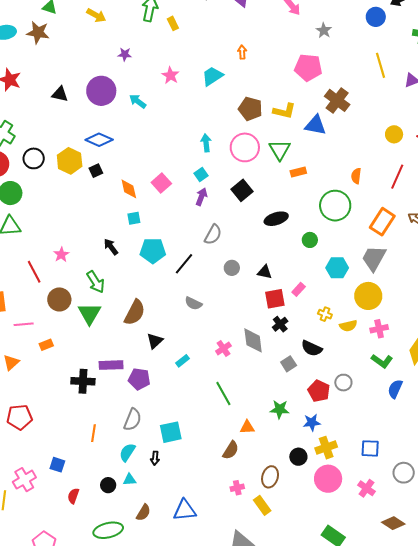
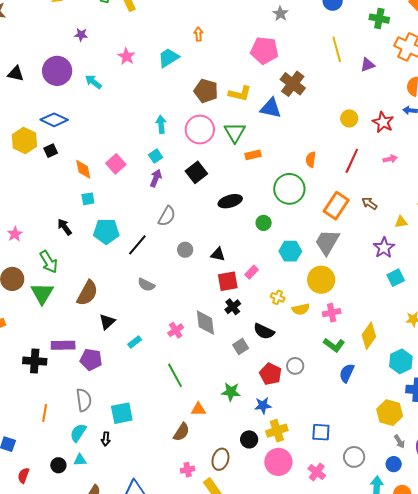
gray semicircle: (133, 420) -> (84, 400), turned -30

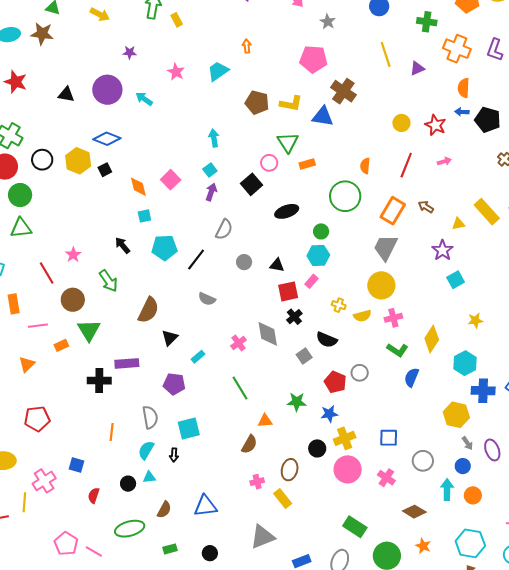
pink circle: (200, 130) -> (269, 163), moved, size x0.6
cyan hexagon: (290, 251) -> (318, 255), moved
green triangle: (42, 293) -> (89, 330), moved
purple pentagon: (91, 360) -> (174, 384), moved

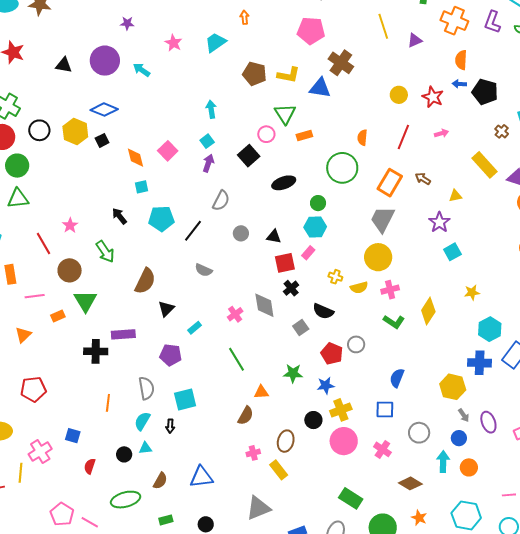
yellow rectangle: (487, 212) -> (484, 165), moved
cyan hexagon: (465, 363) -> (490, 329), moved
blue semicircle: (412, 377) -> (397, 378), moved

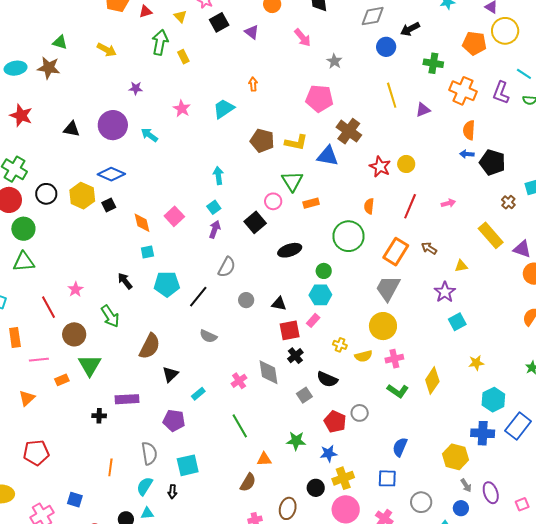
red star: (433, 97) -> (380, 167), moved
black cross: (96, 351) -> (99, 416), size x0.6

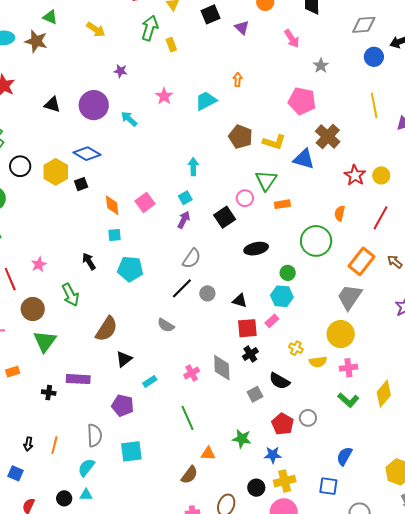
black line: (198, 297) -> (182, 288), moved
orange rectangle: (62, 380) -> (13, 372), moved
black arrow: (172, 492) -> (28, 444), moved

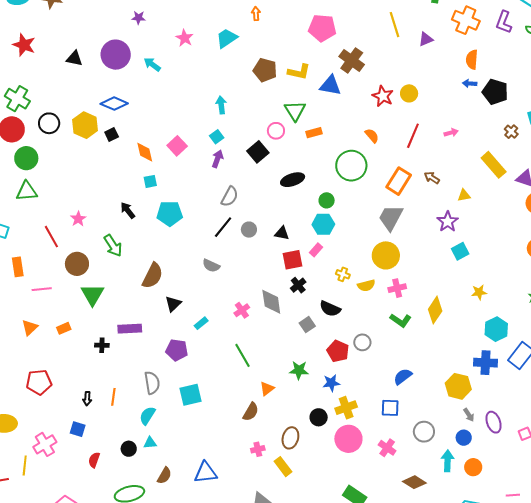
orange semicircle: (340, 213) -> (372, 136), turned 133
orange triangle: (208, 454) -> (267, 389), turned -35
blue semicircle: (344, 456) -> (403, 376), turned 30

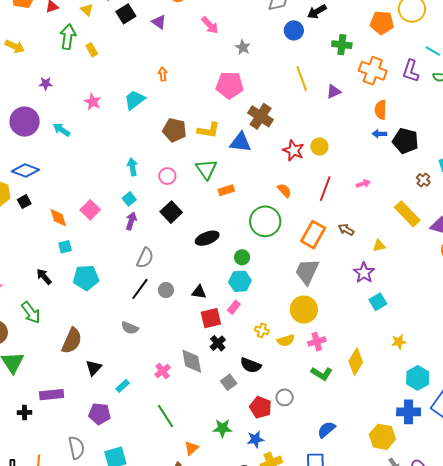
pink circle: (276, 131) -> (167, 176), moved

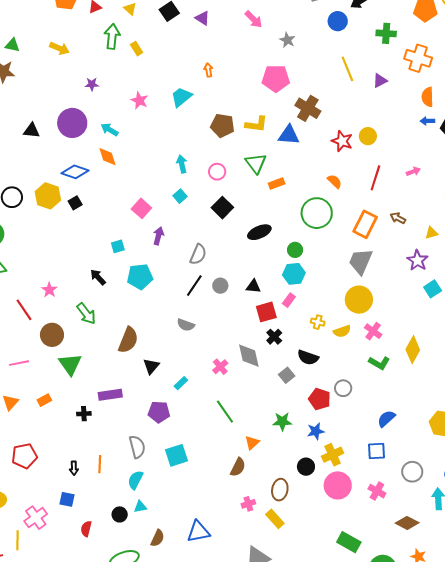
orange diamond: (58, 218) -> (107, 157), moved
purple arrow: (131, 221) -> (158, 236), moved
pink cross: (317, 342) -> (373, 331), turned -36

